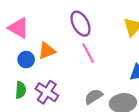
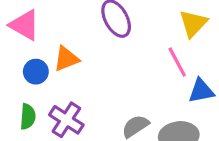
pink line: (88, 53) -> (177, 62), moved

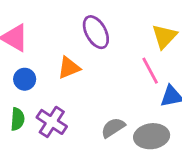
orange triangle: (66, 59) -> (69, 68), moved

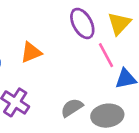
purple ellipse: (96, 32) -> (82, 23), moved

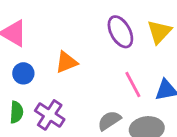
pink line: (106, 55) -> (133, 84), moved

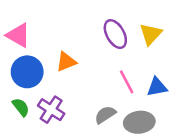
blue circle: (23, 73) -> (27, 72), size x1.6
green semicircle: (16, 112) -> (21, 107), turned -42

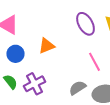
blue circle: (27, 72) -> (16, 54), size x0.7
purple cross: (51, 110) -> (34, 84), turned 30

